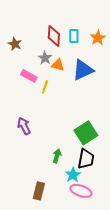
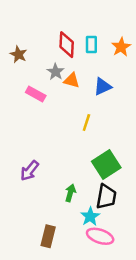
blue triangle: (83, 70) -> (103, 87), size x0.7
yellow line: (45, 87) -> (86, 122), moved
purple arrow: (24, 126) -> (30, 171), moved, turned -114

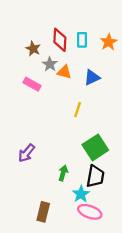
brown star: (18, 54) -> (33, 49), moved

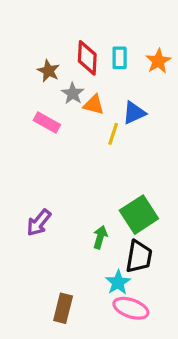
yellow line: (78, 110) -> (113, 134), moved
green arrow: (63, 173) -> (100, 237), moved

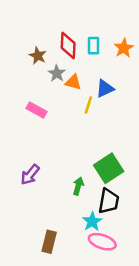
pink rectangle: (47, 122) -> (36, 110), moved

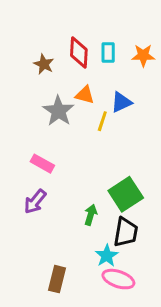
orange star: (124, 48) -> (143, 55), turned 30
gray star: (57, 73) -> (58, 111), moved, size x1.5
pink rectangle: (36, 110) -> (42, 164), moved

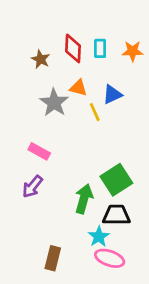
yellow line: (102, 121) -> (95, 112), turned -42
green arrow: (91, 215) -> (84, 199), size x1.5
black trapezoid: (126, 232) -> (116, 215), turned -100

